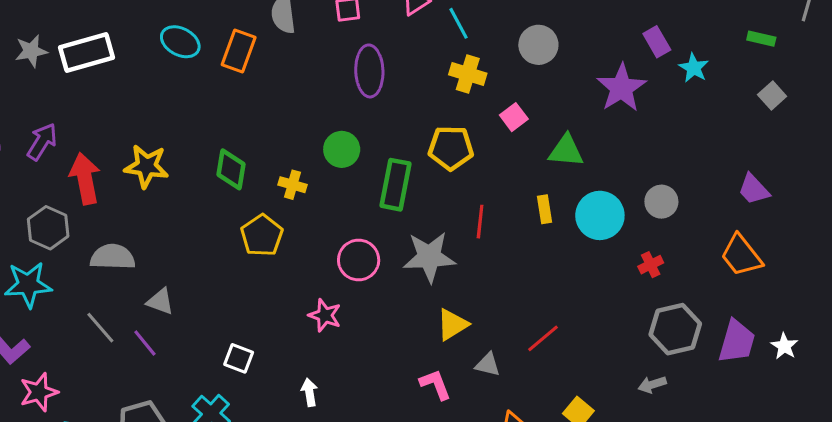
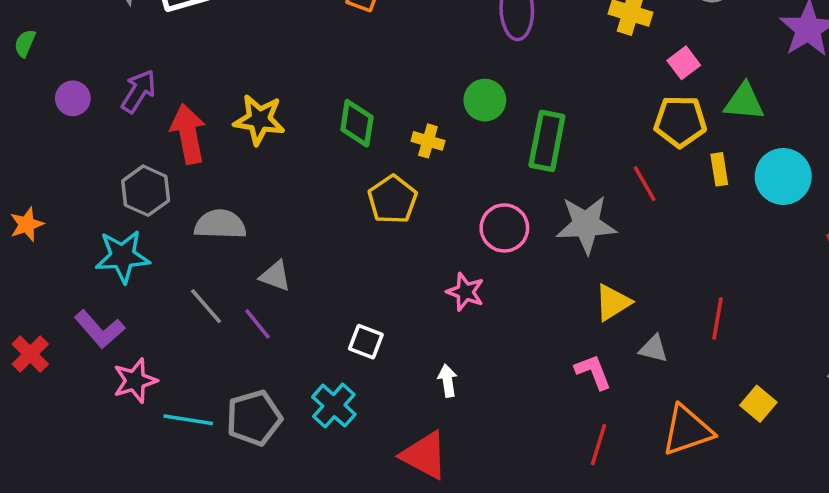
yellow pentagon: (451, 148) -> (680, 121), moved
red line: (480, 222) -> (645, 184), turned -36
red line: (543, 338) -> (717, 319), turned -40

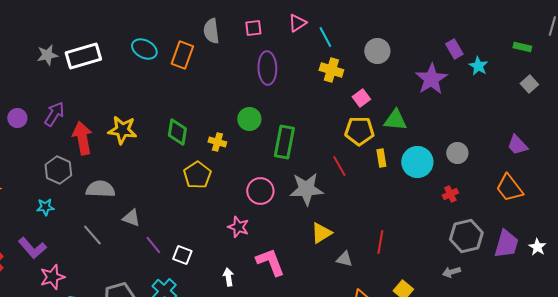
cyan star: (123, 256) -> (45, 207), size x0.6
purple line: (258, 324) -> (153, 245), moved
pink L-shape: (593, 372) -> (270, 262), moved, size x1.4

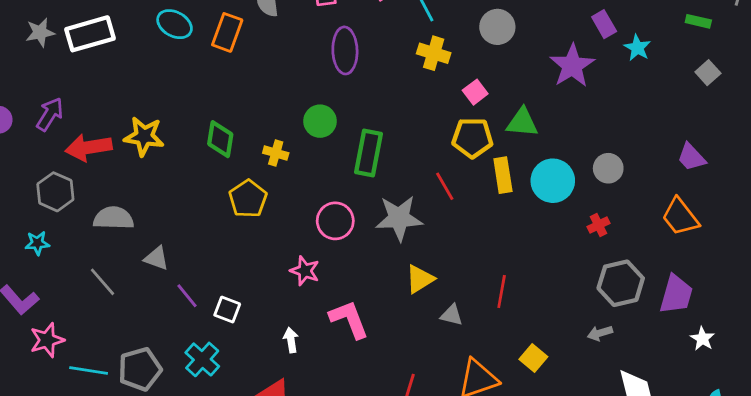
red arrow: (82, 138) -> (89, 147), turned -88
yellow rectangle: (381, 158) -> (503, 175), size x1.4
white star: (537, 247) -> (702, 339), moved

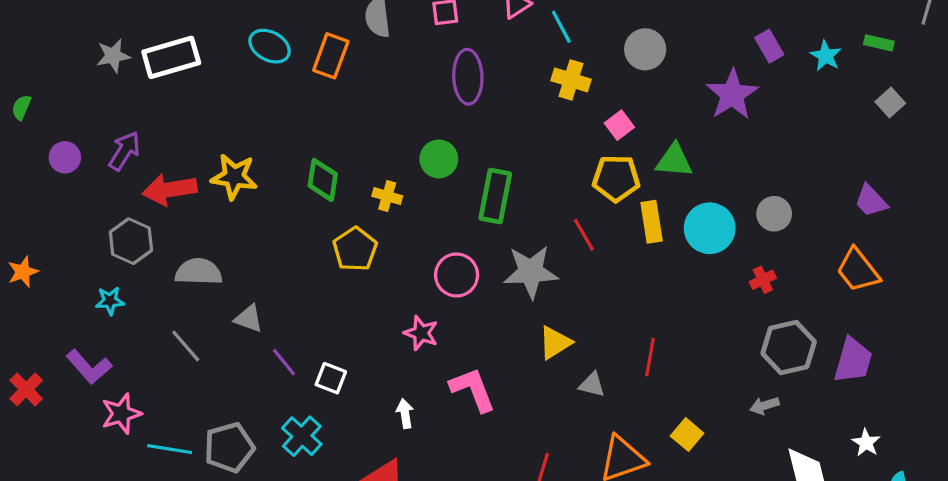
cyan star: (637, 48) -> (826, 56), moved
white star: (702, 339) -> (866, 443), moved

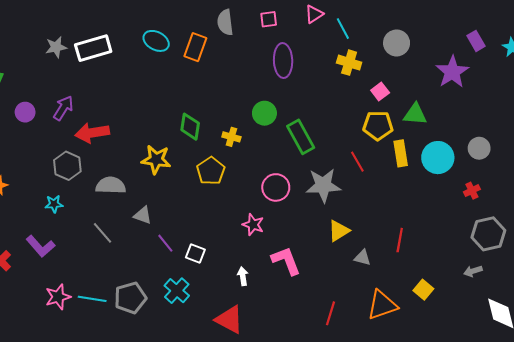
yellow star: (234, 177) -> (156, 160), moved
green rectangle: (495, 196) -> (301, 137), turned -40
pink star: (121, 414) -> (58, 297), moved

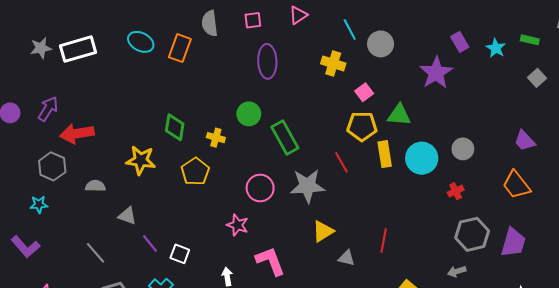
cyan line: (343, 29) -> (350, 30), moved
gray semicircle: (111, 185) -> (95, 186), size x0.7
gray line: (102, 233) -> (95, 253), moved

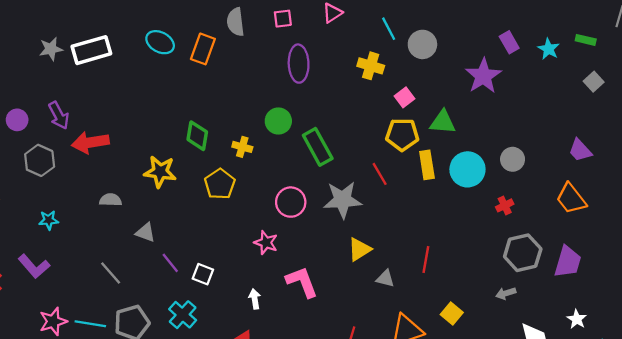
purple arrow: (48, 109) -> (59, 115), turned 120
gray hexagon: (52, 166) -> (40, 160), moved

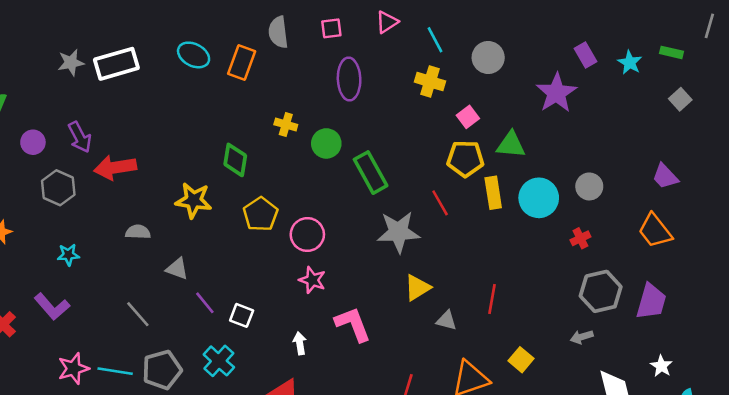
cyan line: (389, 29) -> (435, 40), moved
yellow cross: (242, 147) -> (286, 125), moved
pink circle: (291, 202) -> (307, 235), moved

